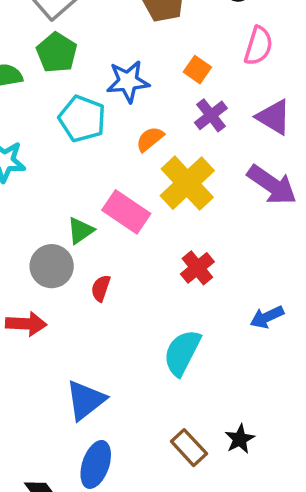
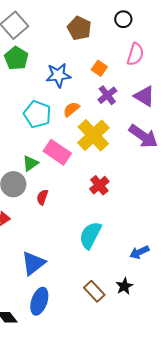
cyan pentagon: (82, 119) -> (37, 114), moved
blue arrow: (267, 317) -> (139, 252), moved

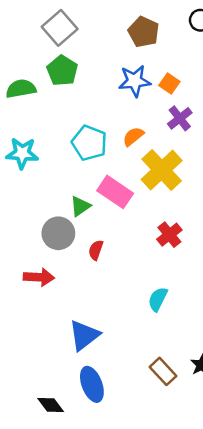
blue star: (58, 75) -> (135, 81), moved
cyan semicircle: (90, 235) -> (158, 299), size x0.7
blue ellipse: (39, 301) -> (92, 384), turned -40

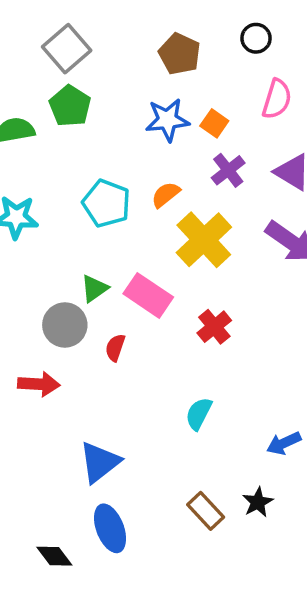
pink rectangle: (115, 192) -> (148, 295), moved

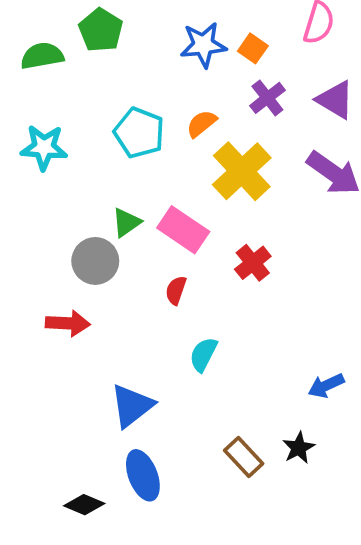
red semicircle: (115, 348) -> (176, 290), moved
cyan semicircle: (199, 414) -> (203, 354), moved
black diamond: (54, 556) -> (84, 505), turned -30

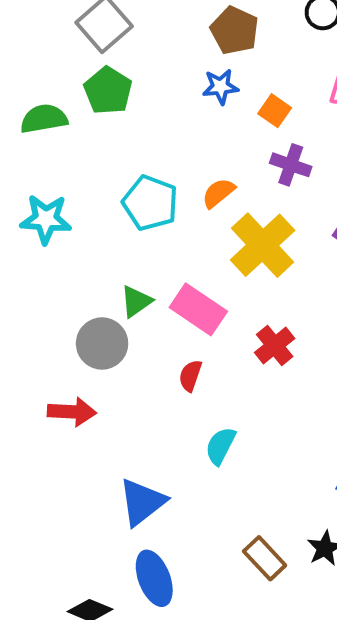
blue star: (203, 45) -> (220, 87), moved, size x0.7
purple cross: (267, 98) -> (291, 165), turned -33

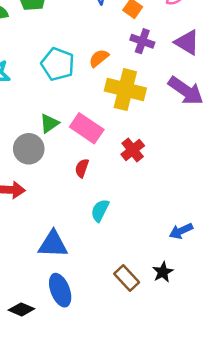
yellow cross: (263, 245) -> (125, 90), turned -33
blue triangle: (142, 502) -> (53, 244), turned 40

